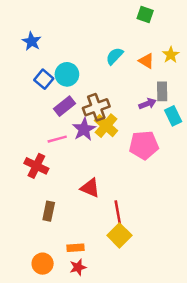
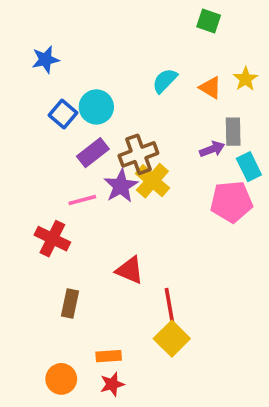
blue star: (32, 41) -> (45, 60), turned 30
pink pentagon: (144, 145) -> (231, 202), moved

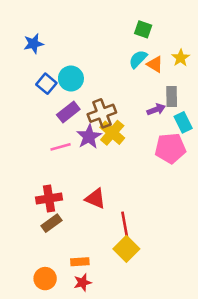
green square: (209, 21) -> (143, 29), moved
cyan semicircle: (165, 81) -> (138, 59), moved
red cross: (52, 239) -> (49, 199), moved, turned -35
brown rectangle: (70, 303) -> (52, 223), turned 42

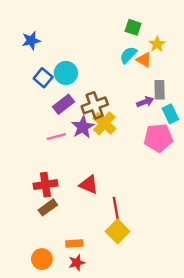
yellow star: (181, 58) -> (157, 44), moved

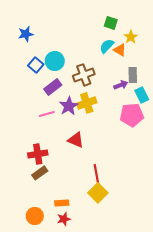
brown cross: (95, 105) -> (84, 75), moved
yellow cross: (104, 123) -> (87, 103), turned 30
red triangle: (89, 185) -> (76, 140), moved

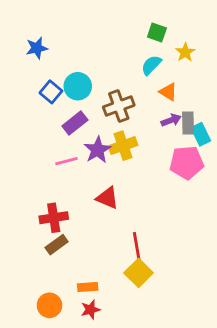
orange triangle: (120, 50) -> (168, 92), moved
gray rectangle: (133, 75) -> (188, 123), moved

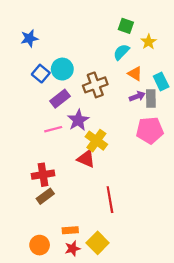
cyan rectangle: (201, 134) -> (161, 82), moved
yellow cross: (123, 146) -> (96, 141), moved, turned -35
yellow square: (139, 273) -> (98, 243), moved

